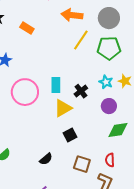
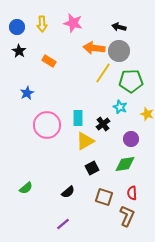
gray circle: (109, 18) -> (119, 51), moved
cyan star: (106, 82) -> (120, 107), moved
green diamond: (118, 130) -> (125, 164), moved

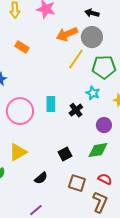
orange arrow: (94, 48) -> (67, 34), turned -30
yellow triangle: (85, 141) -> (18, 152), moved
red semicircle: (132, 193) -> (105, 179), turned 120

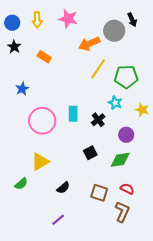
black arrow: (92, 13) -> (132, 20), moved, turned -128
gray circle: (92, 37) -> (114, 31), moved
black square: (65, 154) -> (90, 153), moved

